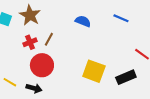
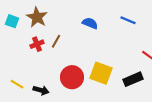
red circle: (42, 65) -> (72, 77), moved

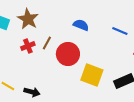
blue line: (128, 20) -> (120, 31), moved
red circle: (72, 77) -> (68, 54), moved

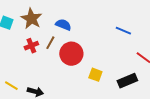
blue semicircle: (81, 25) -> (63, 25), moved
yellow square: (92, 75) -> (95, 75), size x0.6

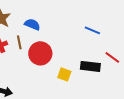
brown line: (50, 43) -> (19, 42), turned -40
black rectangle: (127, 81) -> (90, 66), moved, turned 30

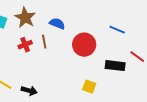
red circle: (40, 53) -> (84, 45), moved
yellow square: (64, 74) -> (89, 87), moved

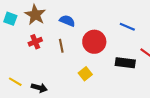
brown line: (44, 42) -> (61, 46), moved
yellow square: (89, 87) -> (85, 74), moved, turned 32

